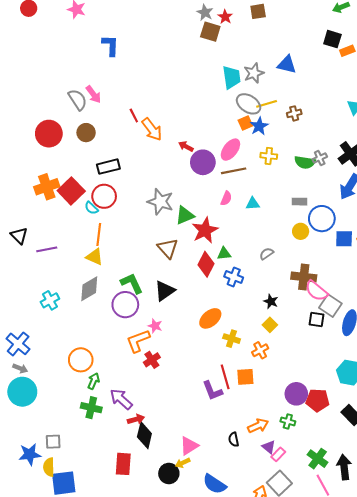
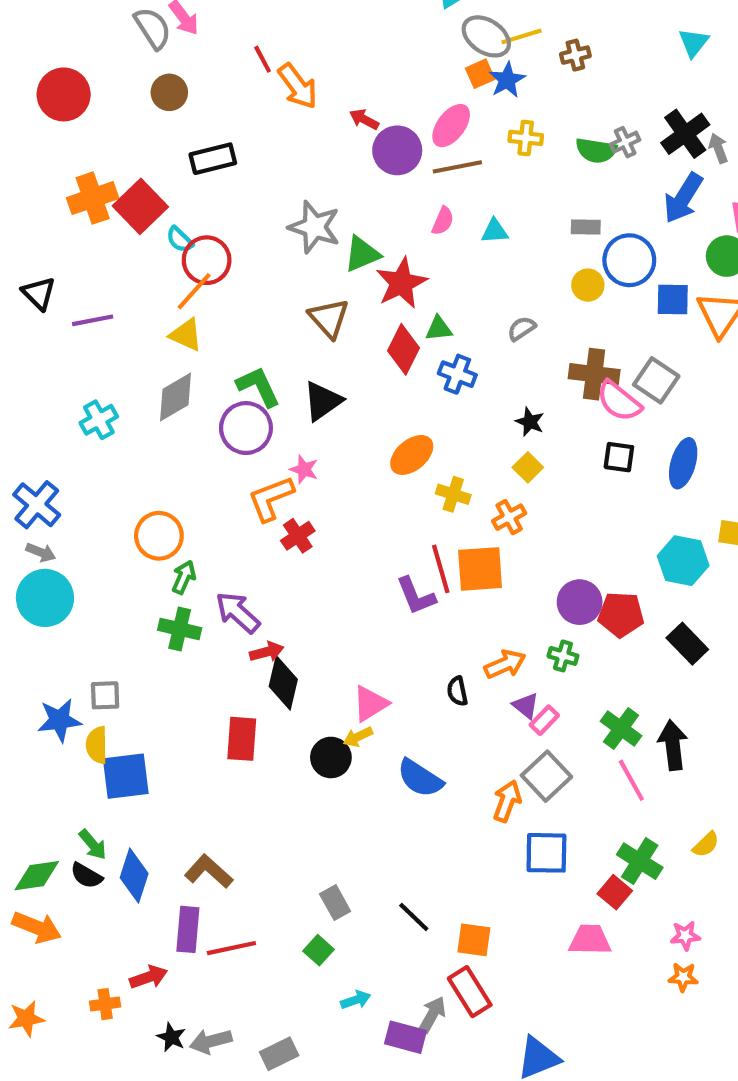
red circle: (49, 134) -> (64, 94), moved
red circle: (104, 196) -> (207, 260), moved
orange line: (99, 235) -> (194, 291), turned 35
gray square: (330, 306) -> (656, 380), moved
orange square: (245, 377) -> (480, 569), size x1.4

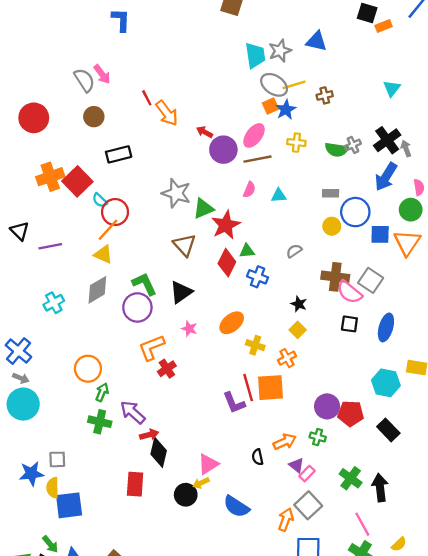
pink star: (304, 469) -> (189, 329), moved
pink line: (631, 780) -> (362, 524), moved

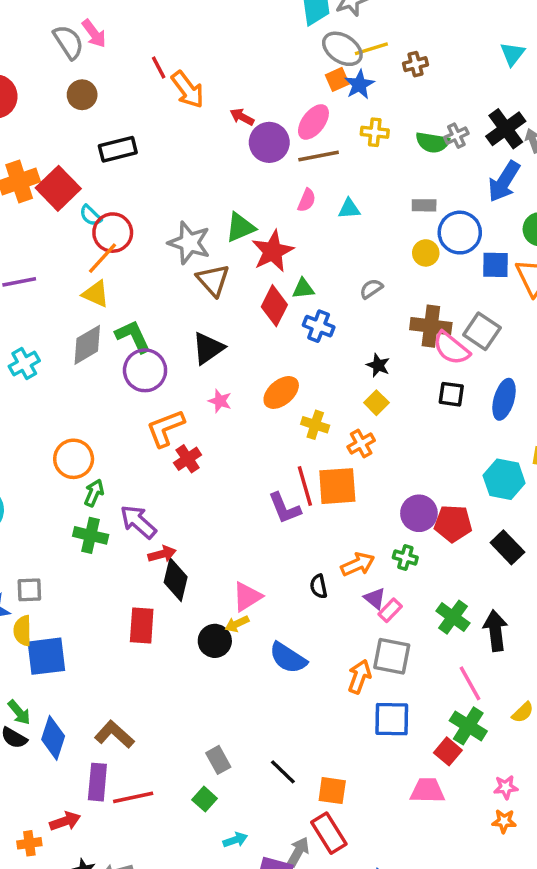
gray star: (176, 193) -> (189, 243), moved
green L-shape: (144, 284) -> (133, 336), moved
gray square: (308, 505) -> (392, 656), turned -36

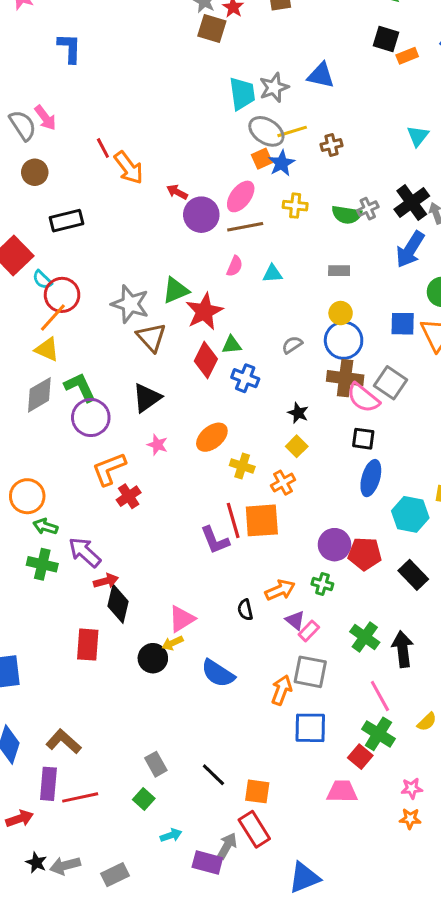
blue circle: (460, 233) -> (344, 340), moved
blue ellipse: (504, 399) -> (371, 478), moved
green arrow: (94, 493) -> (45, 526), turned -95

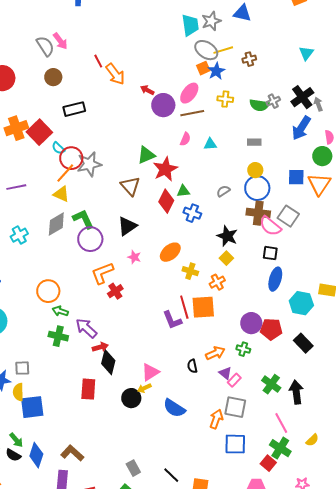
gray star: (130, 304) -> (89, 164), moved, turned -30
black star: (298, 413) -> (227, 236), size x1.5

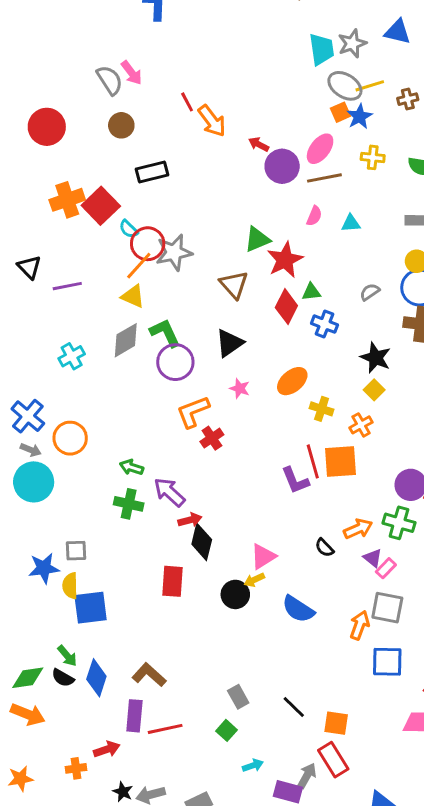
orange circle: (48, 291) -> (70, 438), moved
green cross: (243, 349) -> (399, 523), size x1.5
black semicircle: (192, 366) -> (324, 548), turned -32

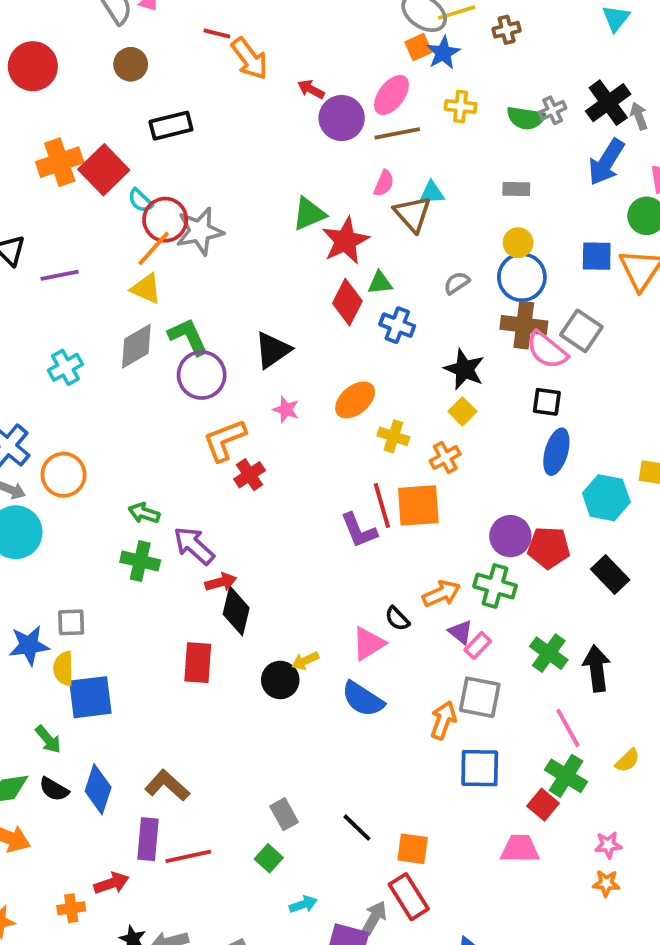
red line: (187, 102) -> (217, 34), turned -48
brown triangle: (234, 285) -> (413, 214), moved
pink triangle: (263, 556) -> (368, 643), moved
green arrow: (67, 656) -> (48, 739), moved

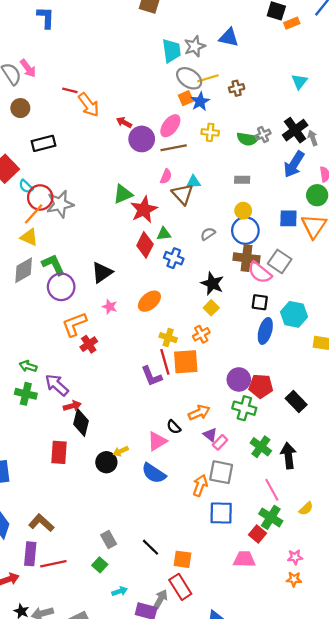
yellow cross: (393, 436) -> (168, 338), moved
cyan hexagon: (606, 498) -> (294, 314), moved
green cross: (495, 586) -> (244, 408), moved

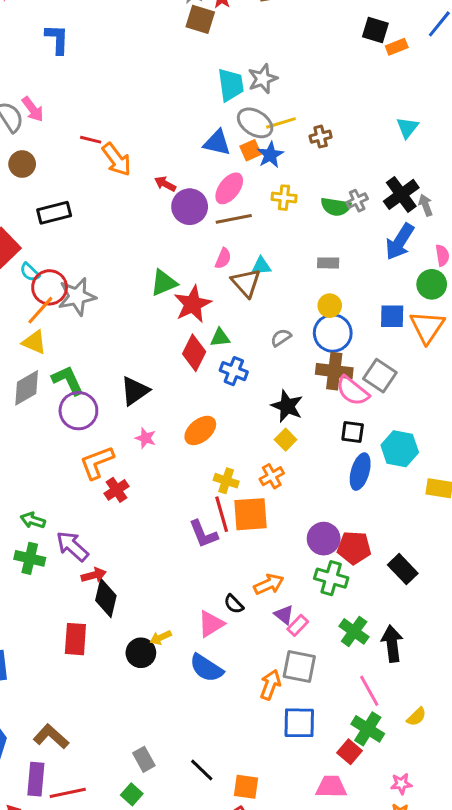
blue triangle: (229, 37) -> (217, 143), moved

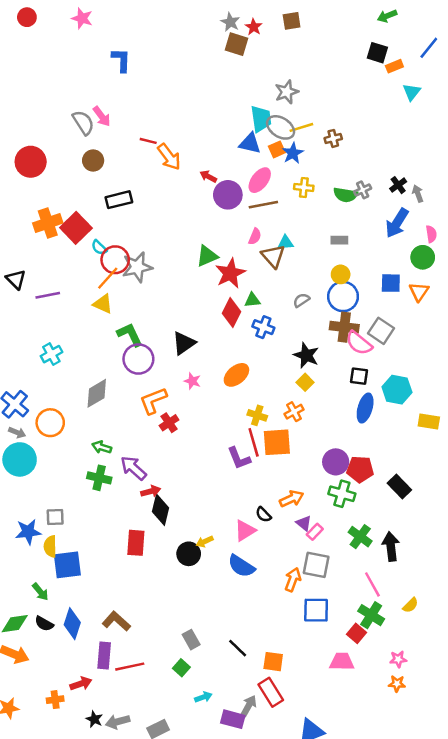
cyan trapezoid: (231, 85) -> (261, 119), moved
cyan triangle: (407, 127) -> (412, 92), moved
black cross: (401, 194) -> (398, 185), size x0.6
orange triangle: (427, 327) -> (419, 292), size x0.7
gray diamond: (27, 388) -> (97, 393), moved

